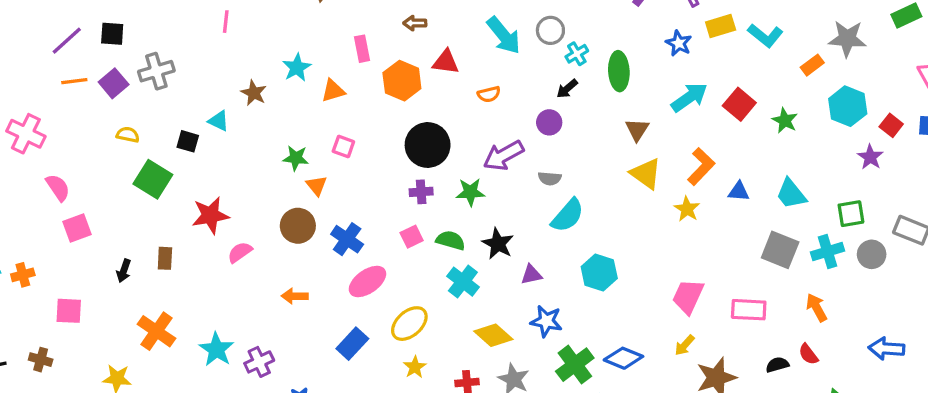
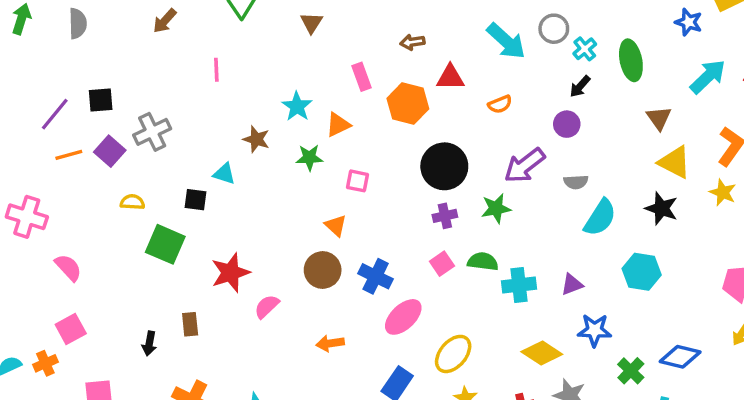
green star: (296, 158) -> (309, 158), moved
pink square: (77, 228) -> (71, 329), moved
black star: (498, 244) -> (661, 208), moved
cyan cross: (463, 282) -> (519, 285), moved, turned -36
green cross: (575, 365) -> (631, 371), size x0.7

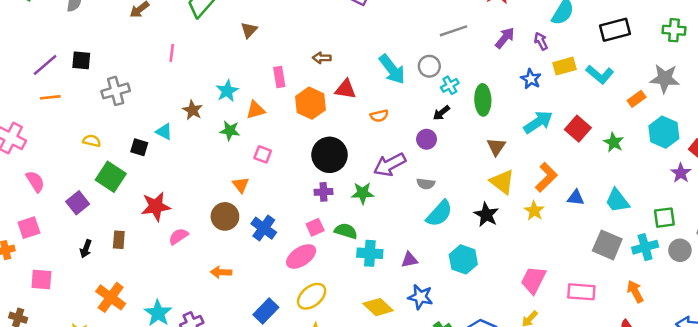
purple square: (110, 151) -> (78, 203), moved
pink ellipse: (403, 317) -> (301, 256), moved

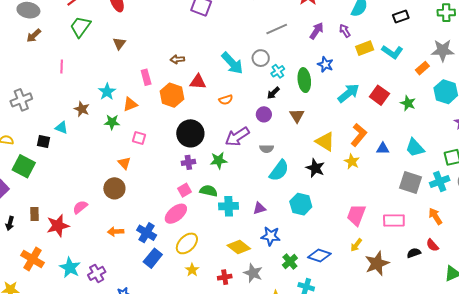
black rectangle: (615, 30) -> (401, 16), size x0.7
blue star: (531, 79) -> (325, 64), moved
brown triangle: (496, 147) -> (297, 116), moved
red star: (156, 206) -> (58, 226), moved
blue cross: (264, 228) -> (147, 233), moved

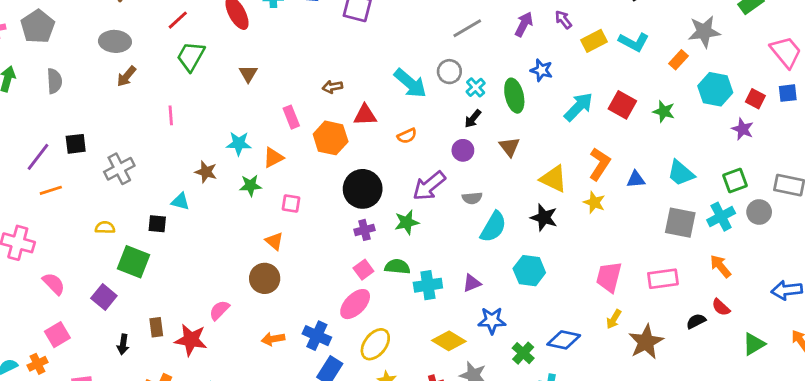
cyan star: (107, 92) -> (239, 143), turned -30
red star: (58, 226) -> (191, 340), turned 30

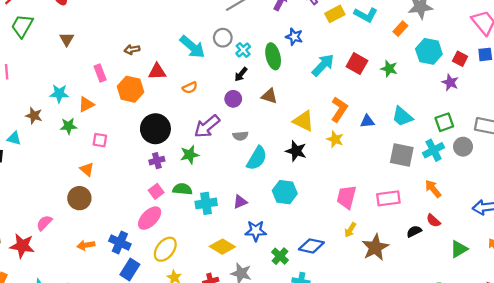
brown triangle: (510, 147) -> (269, 96), turned -35

